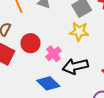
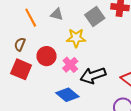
yellow star: (79, 31) -> (76, 38), moved

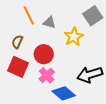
gray triangle: (57, 14) -> (49, 22), moved
yellow star: (76, 38) -> (74, 37), turned -30
pink cross: (70, 65) -> (47, 75), moved

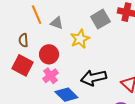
brown semicircle: (17, 42) -> (23, 40), turned -32

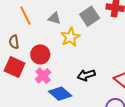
gray triangle: (57, 23) -> (54, 18), moved
black arrow: (94, 78) -> (86, 75), size x0.7

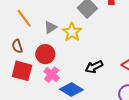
gray triangle: (54, 18) -> (50, 27), moved, turned -40

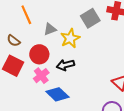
brown semicircle: (17, 46) -> (14, 41), turned -48
black arrow: (94, 67) -> (65, 65), moved

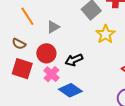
yellow star: (70, 38) -> (106, 34), moved

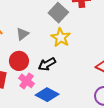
yellow star: (106, 34) -> (61, 37), moved

